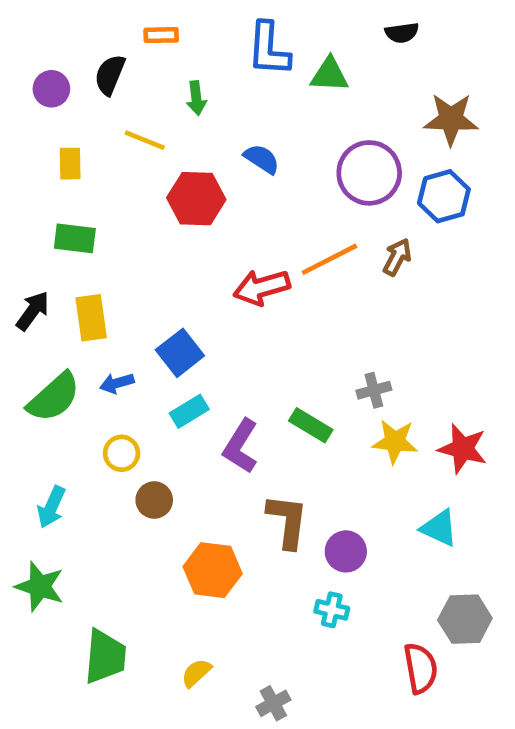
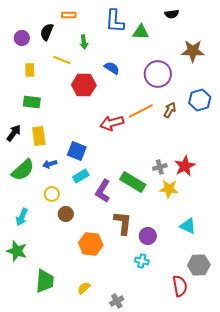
blue hexagon: (444, 196) -> (200, 100), moved
blue square: (180, 353) -> (77, 151), turned -30
green rectangle: (311, 425) -> (133, 182), size x1.4
red star: (463, 449) -> (185, 166), moved, turned 30

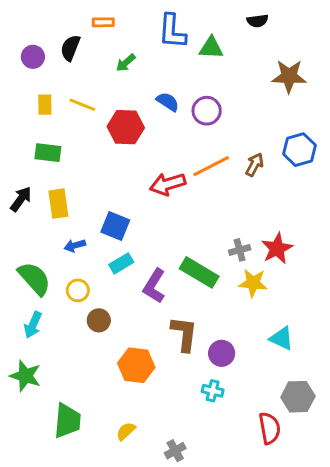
green arrow: (84, 42) -> (126, 63), turned 56
yellow line: (62, 60) -> (82, 105), moved
purple circle: (158, 74) -> (207, 111), moved, size x0.7
green semicircle: (23, 170) -> (34, 278), moved, turned -90

